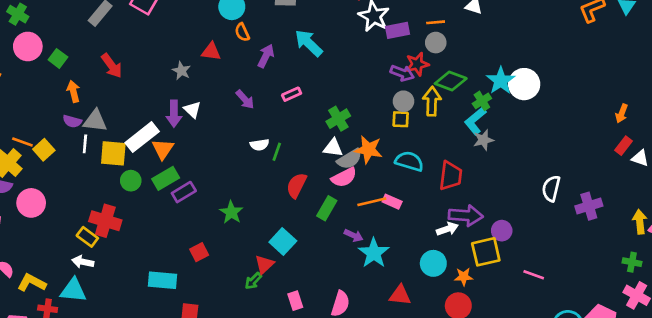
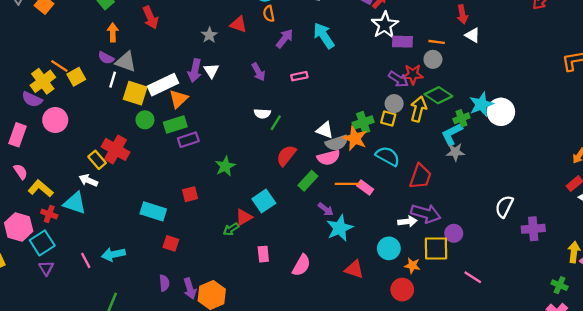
green cross: (338, 119) -> (363, 122), moved

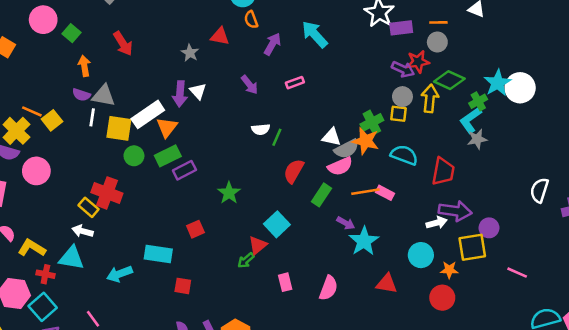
cyan arrow: (113, 254) -> (119, 274), moved

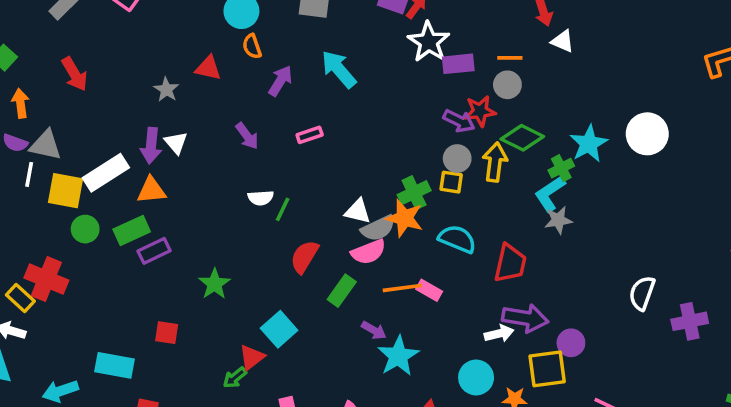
white circle: (520, 88) -> (647, 134), moved
orange triangle: (167, 127) -> (151, 190), moved, turned 45
red square: (195, 229) -> (167, 333), turned 30

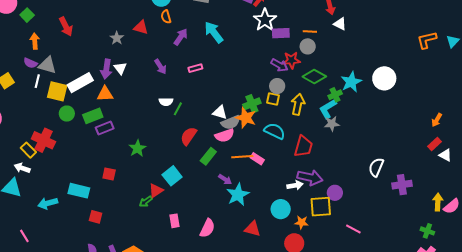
yellow arrow: (495, 162) -> (298, 104), moved

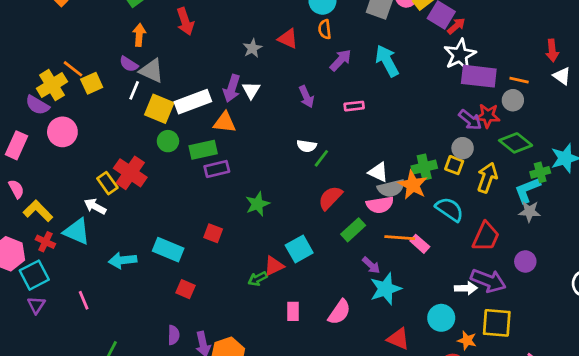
purple rectangle: (281, 33) -> (479, 76), size x1.4
purple circle: (335, 193) -> (525, 261), moved
pink semicircle: (207, 228) -> (339, 312), moved

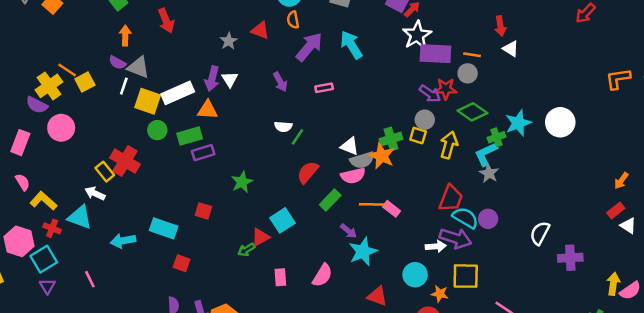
purple arrow: (341, 60) -> (309, 47), size x1.4
cyan semicircle: (450, 209) -> (465, 218), moved
gray star: (529, 211) -> (489, 173), turned 30

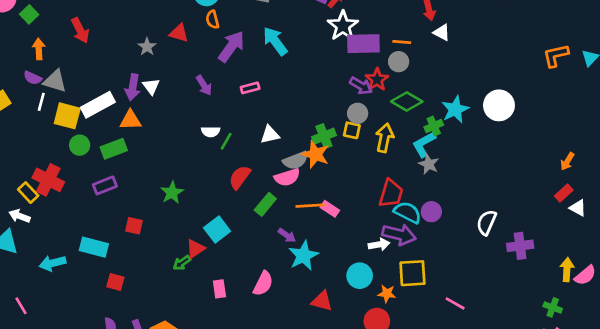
red star: (446, 89) -> (377, 80), turned -30
white triangle: (350, 146) -> (270, 135), moved, turned -30
purple rectangle: (203, 153) -> (105, 185), moved

